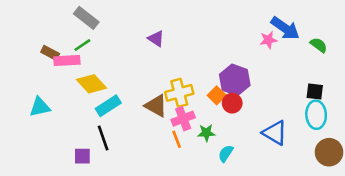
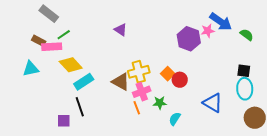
gray rectangle: (86, 18) -> (49, 14), moved
purple hexagon: (235, 80) -> (189, 39), moved
cyan triangle: (40, 107) -> (31, 69), moved

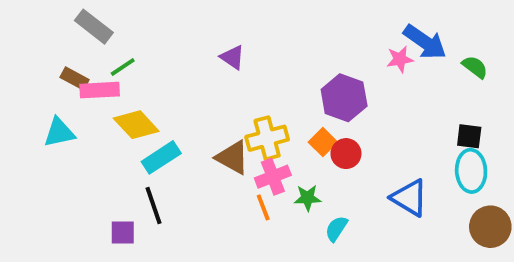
purple hexagon: (189, 39) -> (344, 98), moved

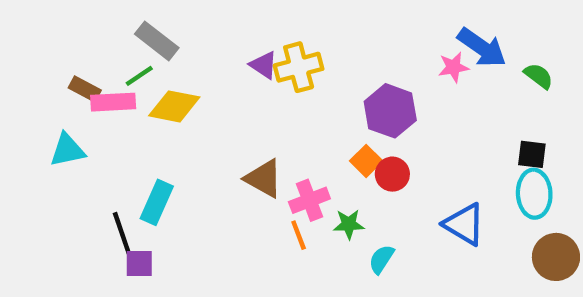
gray rectangle: (94, 27) -> (157, 41), moved
yellow diamond: (136, 125) -> (174, 106), moved, turned -36
yellow cross: (267, 138) -> (299, 67), moved
cyan rectangle: (161, 157) -> (157, 202), moved, turned -33
black line: (154, 206) -> (122, 233), moved

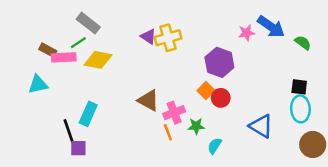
pink star: (453, 67) -> (246, 33), moved

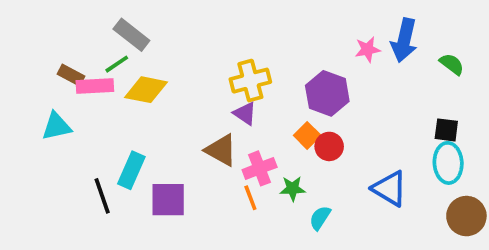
blue arrow: (271, 27) -> (404, 40), turned 68
purple triangle: (148, 37) -> (245, 114), moved
yellow cross: (168, 38) -> (250, 81), moved
purple square: (78, 148) -> (168, 200), moved, size x1.5

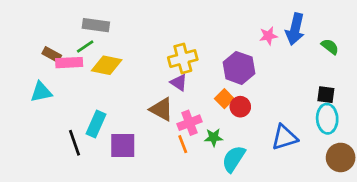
gray rectangle: (131, 35) -> (96, 25), turned -30
blue triangle: (390, 189) -> (284, 137), turned -48
cyan semicircle: (320, 218) -> (234, 159), size x1.5

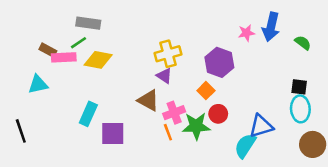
red circle: (240, 107) -> (218, 114), moved
green star: (214, 137) -> (196, 126), size x1.6
black line: (75, 143) -> (21, 131), moved
cyan semicircle: (234, 159) -> (245, 146), moved

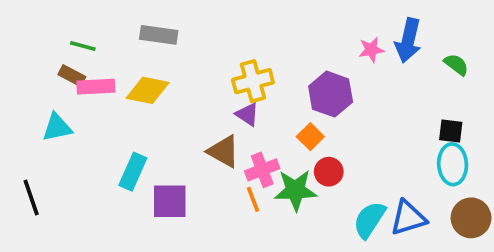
gray rectangle: (88, 23) -> (159, 35), moved
green line: (78, 43) -> (83, 46), moved, turned 49
blue triangle: (261, 126) -> (408, 218), moved

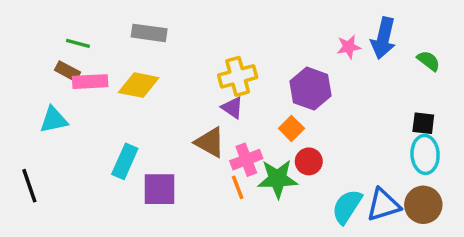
brown circle: (471, 218) -> (423, 205), moved

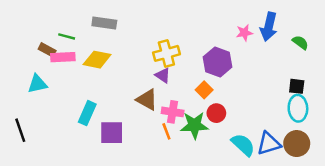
green line: (78, 43) -> (67, 36), moved
pink cross: (246, 160) -> (173, 112), turned 30
cyan semicircle: (347, 207) -> (243, 145), turned 100

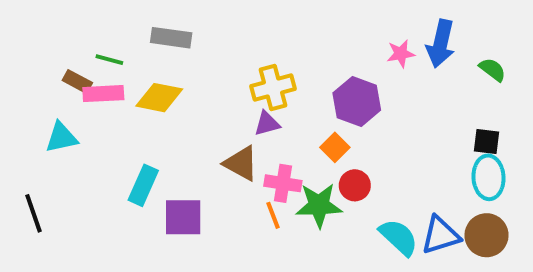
purple triangle: (163, 75) -> (267, 123), turned -49

